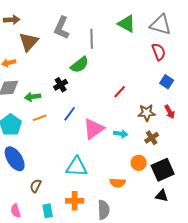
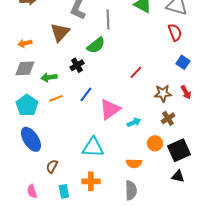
brown triangle: (29, 42) -> (60, 32), moved
cyan arrow: (121, 134) -> (134, 122), moved, turned -32
gray semicircle: (104, 210) -> (131, 190), moved

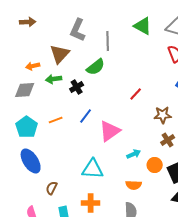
orange arrow: (25, 43) -> (33, 66), moved
green arrow: (49, 77) -> (54, 79), moved
cyan arrow: (134, 122) -> (134, 154), moved

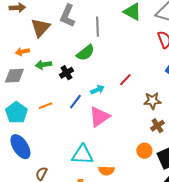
brown triangle: (60, 54) -> (40, 28), moved
cyan arrow: (134, 154) -> (97, 90), moved
orange semicircle: (134, 185) -> (106, 171), moved

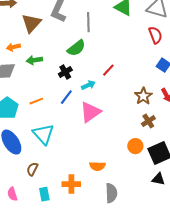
black cross: (66, 73) -> (65, 72), moved
red line: (125, 80) -> (108, 70), moved
brown star: (152, 101) -> (143, 96), turned -30
cyan triangle: (82, 155) -> (43, 134), moved, turned 45

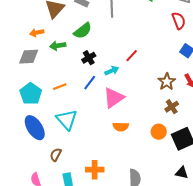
green semicircle: (76, 48) -> (83, 31), moved
orange semicircle: (97, 166) -> (121, 127), moved
black triangle: (158, 179) -> (182, 173), moved

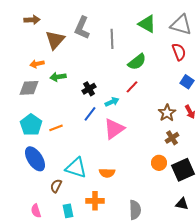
green semicircle: (83, 31) -> (137, 62), moved
orange line: (60, 87) -> (56, 128), moved
cyan triangle: (67, 120) -> (76, 168), moved, turned -30
orange semicircle: (121, 127) -> (107, 173), moved

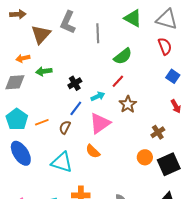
brown star: (167, 113) -> (128, 104), moved
orange semicircle: (107, 173) -> (93, 151), moved, turned 42
brown semicircle: (56, 186) -> (65, 127), moved

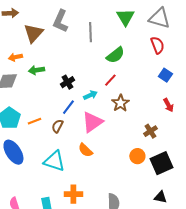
green triangle: (133, 18) -> (125, 17), turned 30

